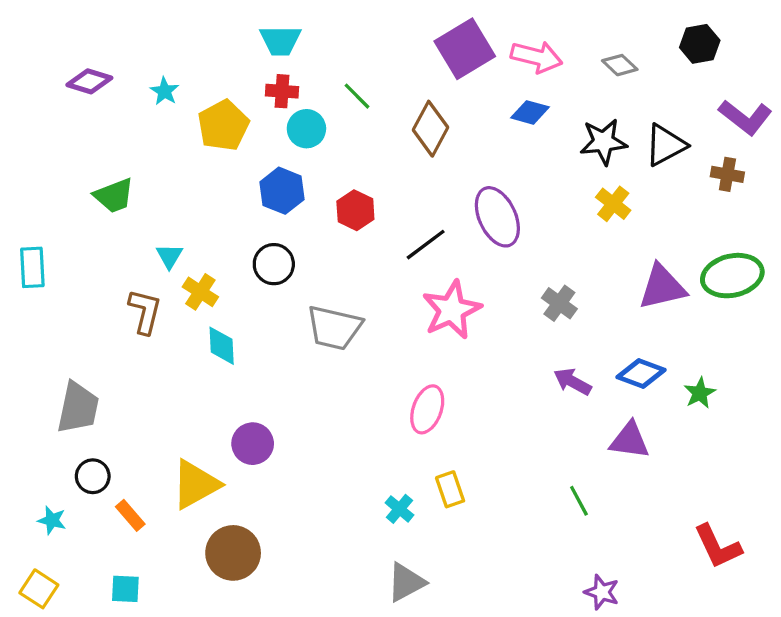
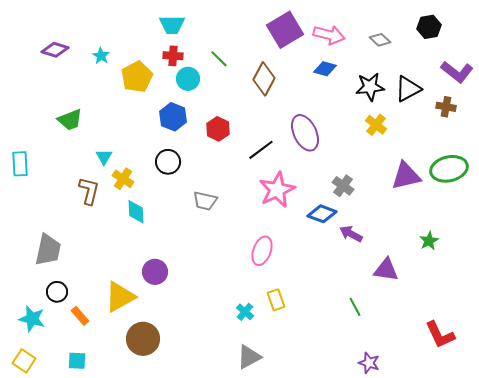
gray trapezoid: (334, 328) -> (205, 201), size x0.7
blue diamond: (641, 373) -> (322, 214), moved
cyan star: (52, 520) -> (32, 319), size x1.5

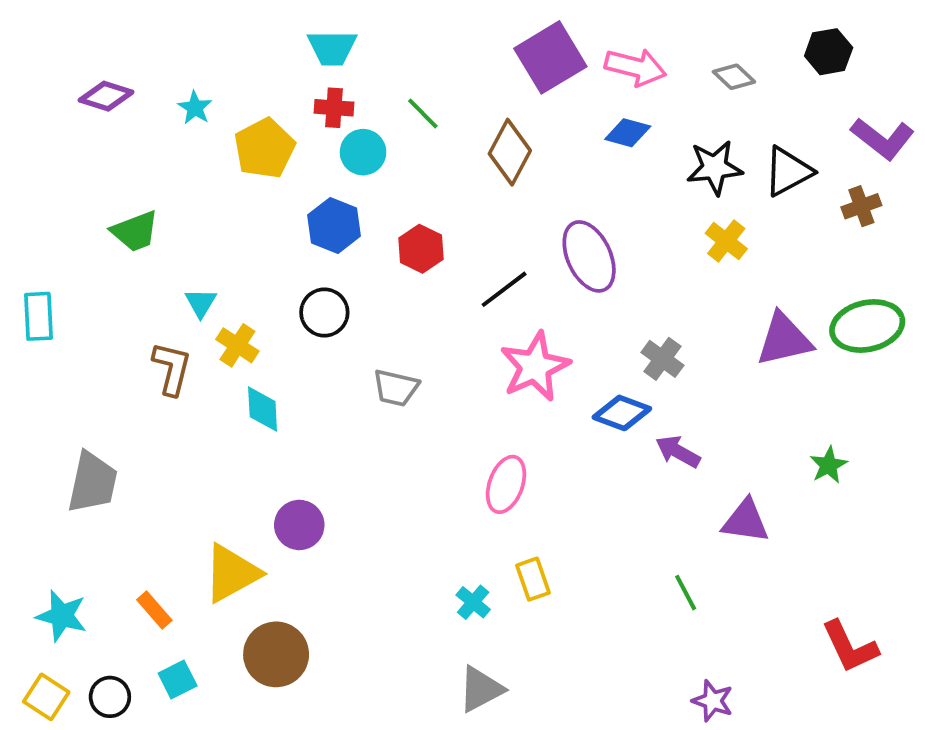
brown cross: (446, 107) -> (861, 206), turned -30
black circle: (57, 292) -> (110, 697), moved
cyan square: (77, 361) -> (178, 680), moved, turned -30

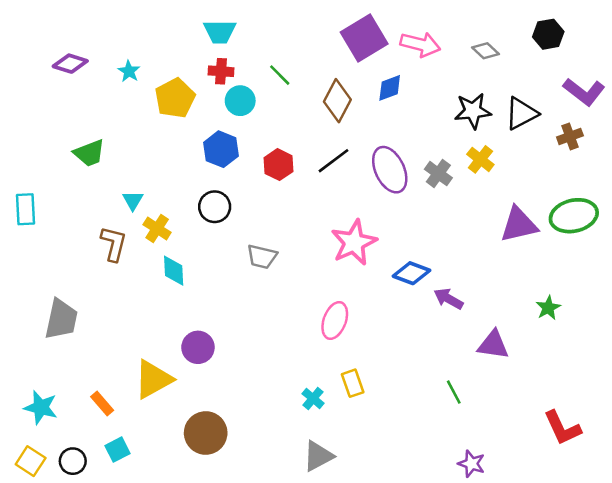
blue diamond: (628, 133) -> (390, 88), moved, turned -36
black line: (504, 289) -> (333, 161), moved
gray cross: (662, 359) -> (438, 174), moved
brown circle: (276, 654) -> (206, 433), moved

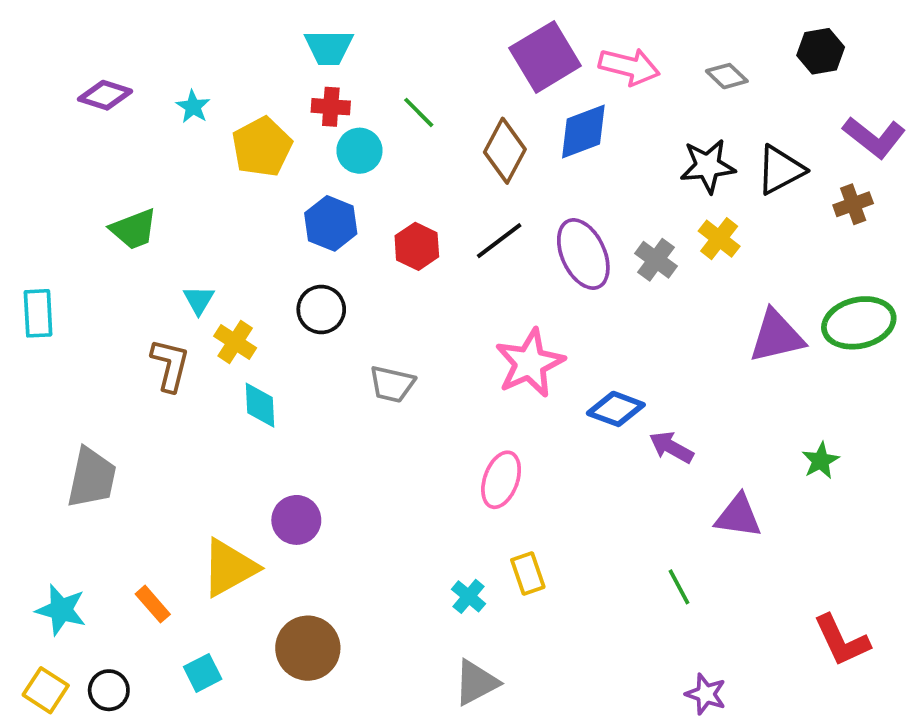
blue diamond: (390, 88) -> (583, 132), size x1.4
cyan square: (117, 450) -> (203, 673), moved

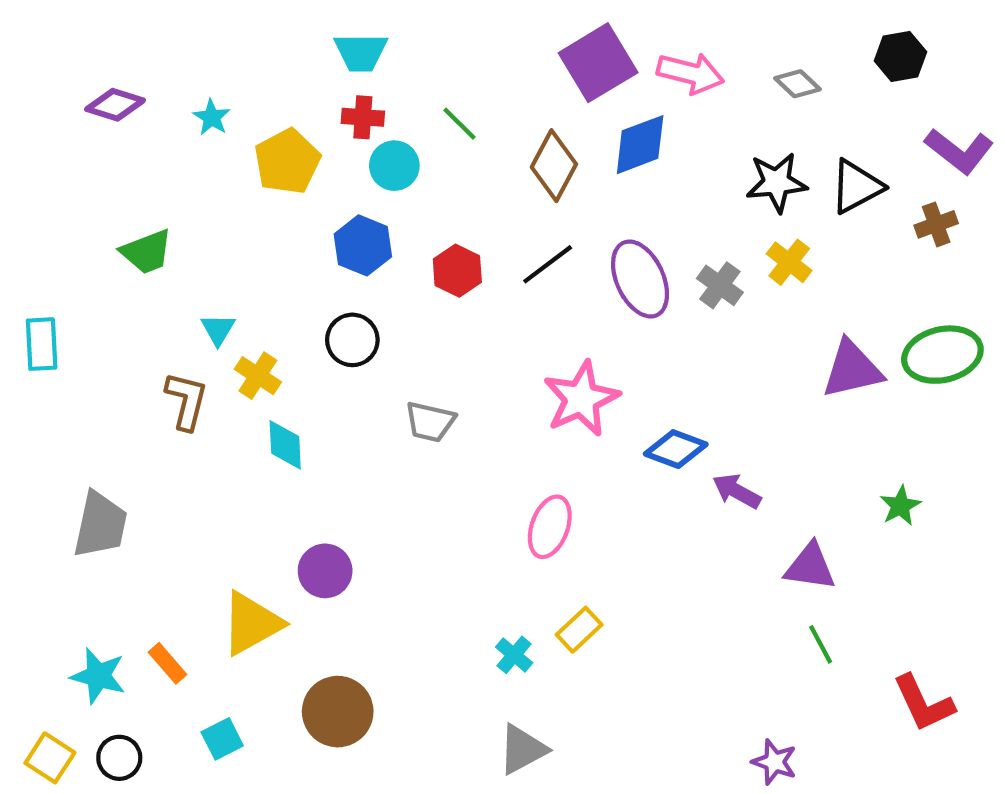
yellow rectangle: (528, 574) -> (579, 630), turned 66
green line: (679, 587) -> (821, 644), moved
cyan star: (61, 610) -> (98, 676), moved

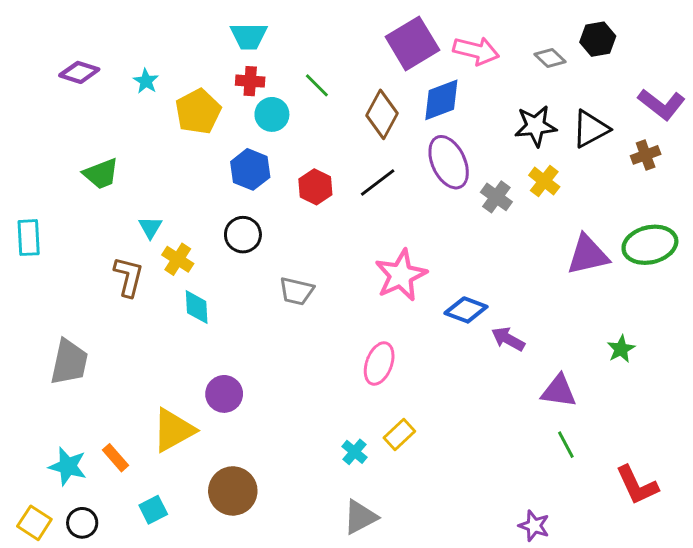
black hexagon: (900, 56) -> (598, 39), moved
purple ellipse: (640, 279) -> (449, 162), moved

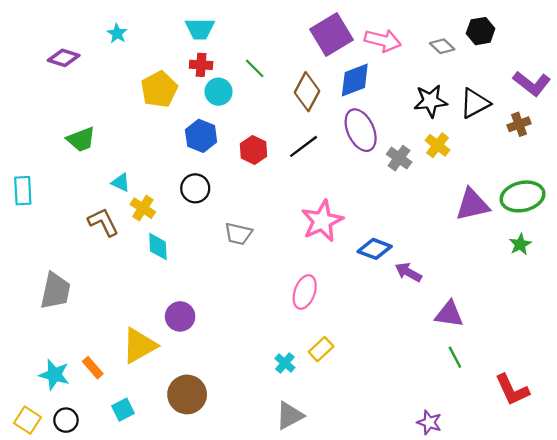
cyan star: (146, 81) -> (117, 33), moved
cyan triangle: (150, 227) -> (121, 183), turned -36
brown L-shape: (129, 277) -> (103, 222), turned -40
green star: (621, 349) -> (520, 244), moved

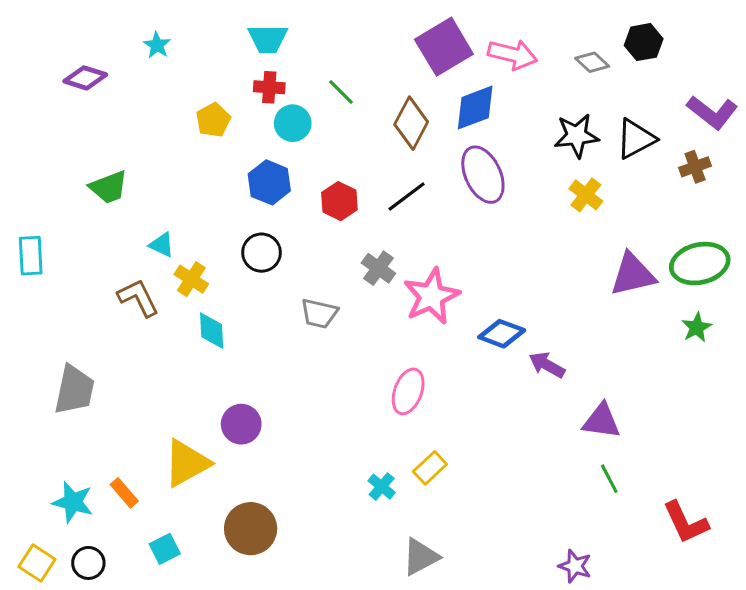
yellow pentagon: (159, 89) -> (213, 120), size x0.7
gray cross: (399, 158) -> (378, 268), moved
gray triangle: (290, 415) -> (421, 557), moved

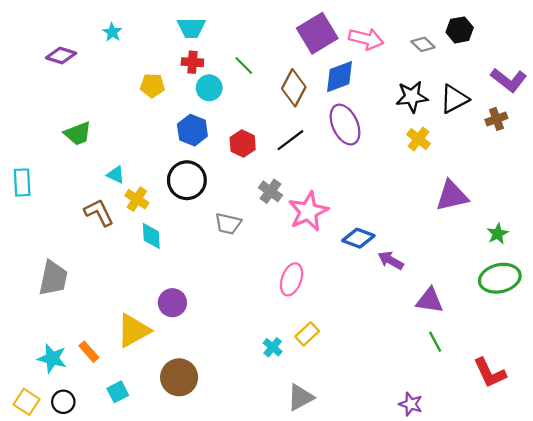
yellow pentagon: (213, 120) -> (152, 86), turned 30
black circle: (261, 253) -> (187, 180), size x1.4
green ellipse: (700, 264) -> (500, 278), moved

